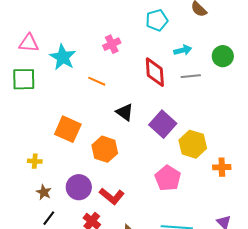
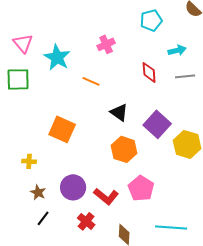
pink triangle: (29, 43) -> (23, 43), turned 45
red diamond: (155, 72) -> (149, 72), size x0.7
orange hexagon: (105, 149) -> (124, 149), moved
pink pentagon: (168, 178) -> (141, 188), moved

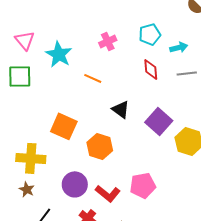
cyan pentagon: (151, 20) -> (150, 34), moved
orange hexagon: (124, 149) -> (100, 146), moved
yellow cross: (29, 161) -> (31, 158), size x2.0
pink pentagon: (141, 188) -> (143, 185), turned 30
brown star: (38, 192) -> (27, 189), moved

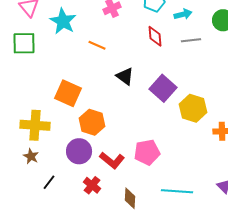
orange hexagon: (100, 146) -> (92, 122), moved

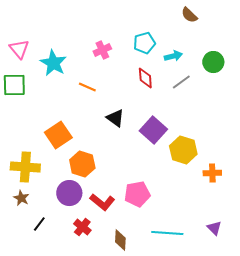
gray line: (191, 40) -> (181, 82), turned -30
orange square: (68, 93) -> (58, 135), turned 32

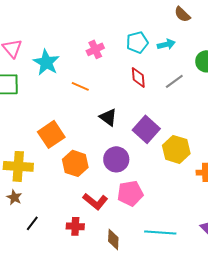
cyan arrow: (173, 56) -> (166, 44), moved
purple circle: (69, 193) -> (116, 159), moved
red cross: (82, 227) -> (75, 226), turned -36

